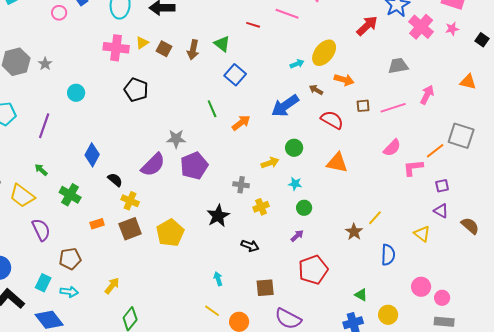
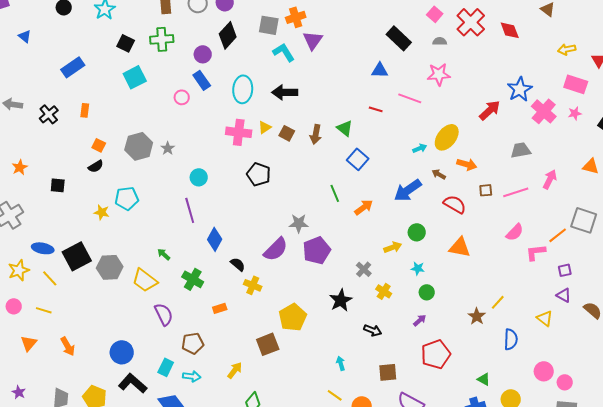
purple line: (44, 126) -> (190, 210), moved, turned -35
gray cross: (241, 185) -> (364, 269), turned 35
yellow cross: (261, 207) -> (384, 291), turned -35
brown square: (130, 229) -> (268, 344), moved

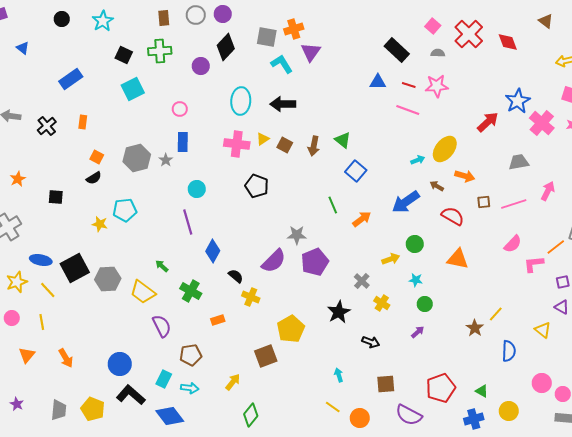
blue rectangle: (202, 80) -> (183, 142), moved, turned 36
red line: (376, 109) -> (409, 85), moved
yellow line: (44, 310) -> (42, 322), turned 63
red pentagon: (436, 354) -> (441, 388), moved

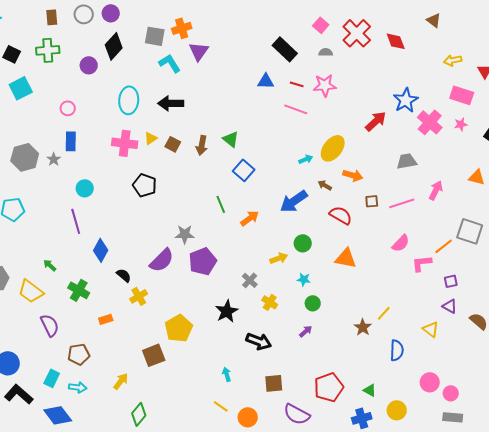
yellow cross: (251, 297) -> (139, 296), turned 36
black arrow: (371, 342) -> (259, 341), size x1.4

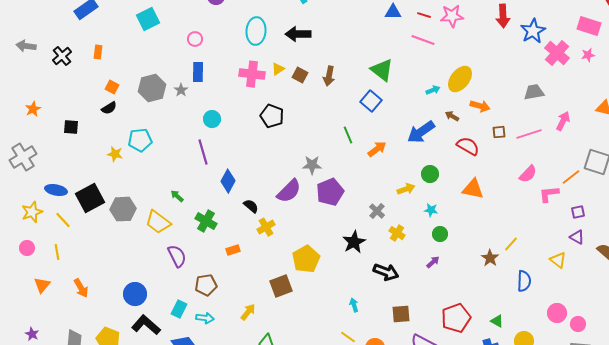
red arrow: (376, 121) -> (503, 16), moved, turned 130
green triangle: (231, 139) -> (382, 70), moved, size x1.4

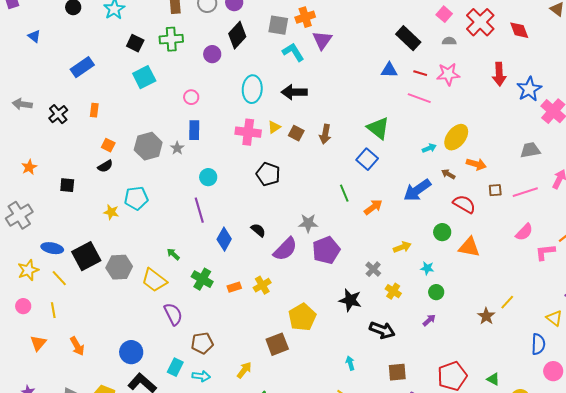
green circle: (430, 174) -> (442, 232), moved
black semicircle: (251, 206) -> (258, 230), moved
black star: (354, 242) -> (350, 300), turned -30
orange rectangle: (233, 250) -> (234, 287), moved
blue semicircle: (524, 281) -> (538, 344), moved

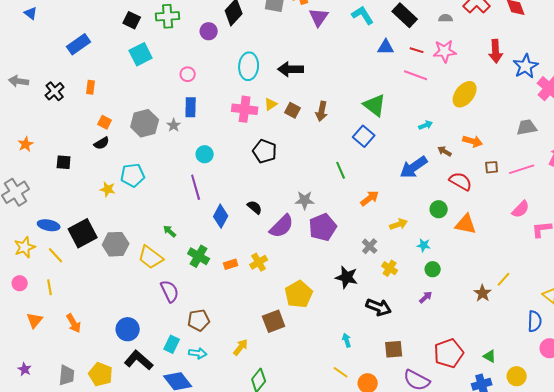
cyan L-shape: (293, 52) -> (363, 15), moved
yellow ellipse: (456, 137) -> (465, 94), moved
orange arrow: (373, 207) -> (370, 198), moved

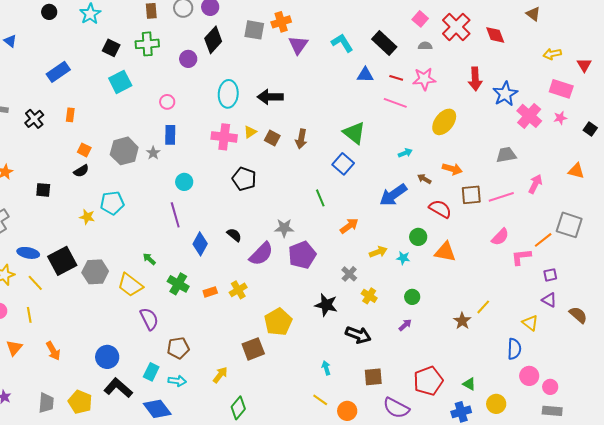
brown square: (492, 167) -> (471, 195), size x1.5
cyan star: (424, 245) -> (403, 258), moved

